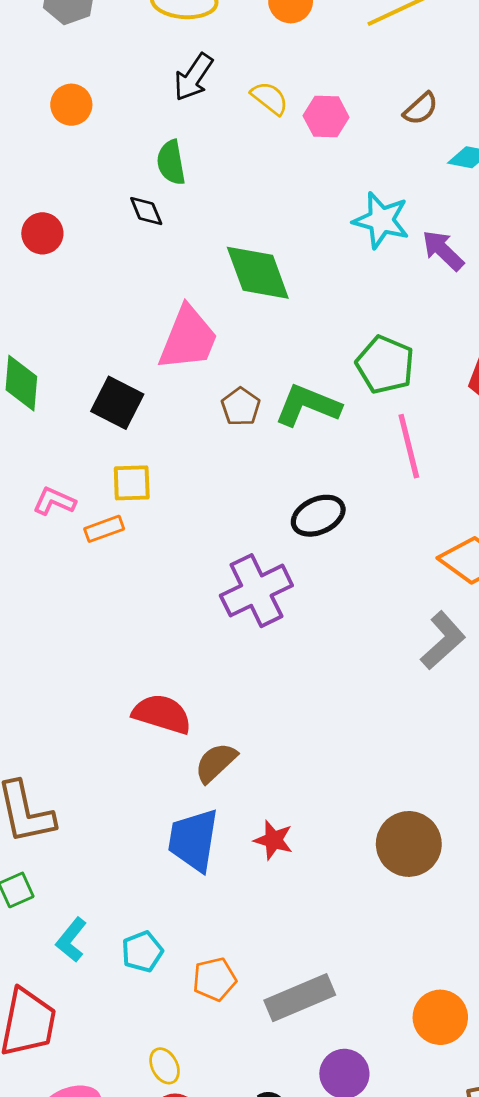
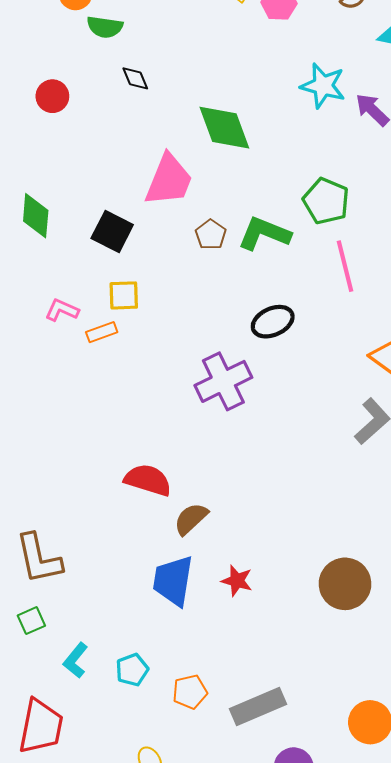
green semicircle: (171, 162) -> (105, 27), moved, turned -72

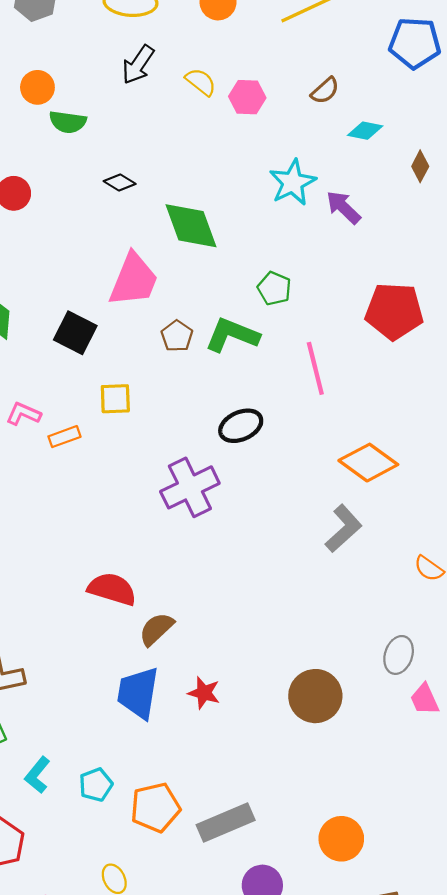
black diamond: (135, 78) -> (120, 182), moved, turned -36
cyan star: (323, 86) -> (293, 182), turned 30
green pentagon: (326, 201) -> (274, 288), moved, size x0.7
yellow square: (124, 295) -> (115, 399), moved
orange pentagon: (190, 692) -> (155, 807), size x1.4

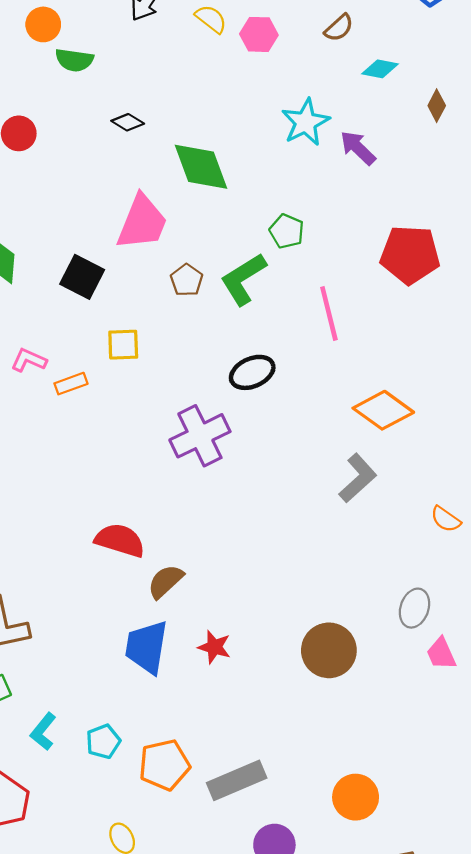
green L-shape: (232, 335) -> (243, 279), turned -54

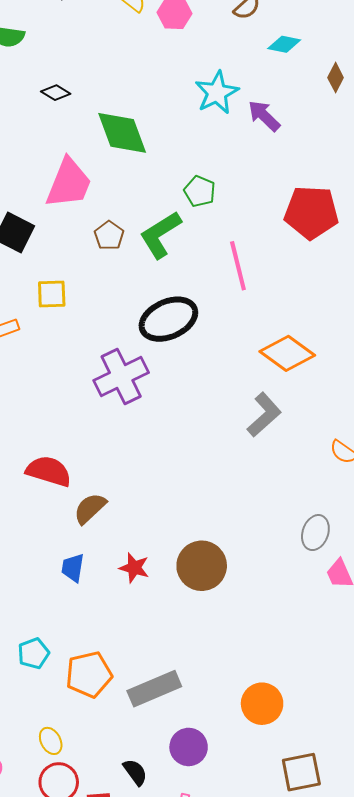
black ellipse: (252, 372) -> (168, 319), size x1.4
blue trapezoid: (147, 647) -> (73, 568), size x0.6
brown circle: (329, 650) -> (202, 566), moved

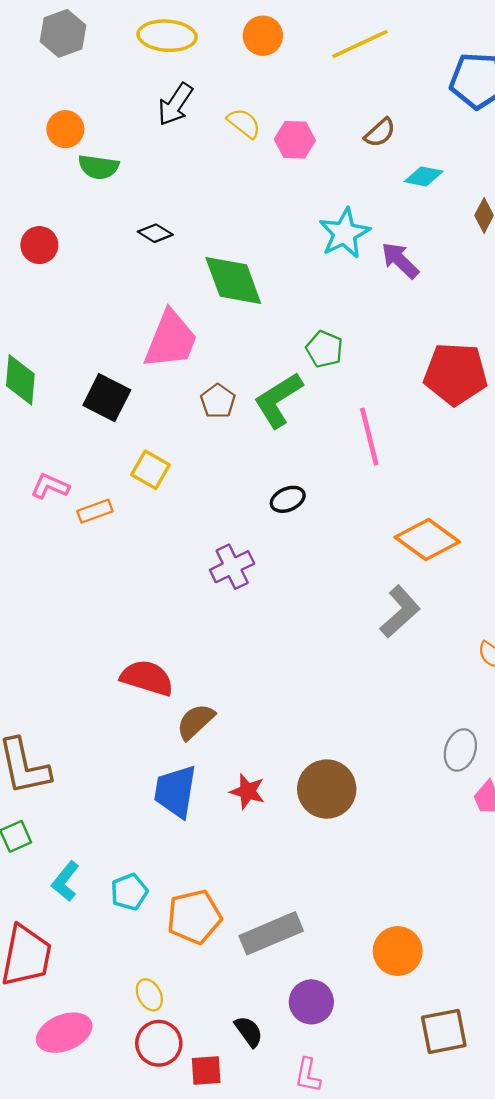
yellow square: (52, 294) -> (151, 470), turned 32
black ellipse: (168, 319) -> (288, 499), size x0.5
purple cross: (121, 377) -> (232, 567), size x0.7
blue trapezoid: (73, 568) -> (175, 791), size x1.6

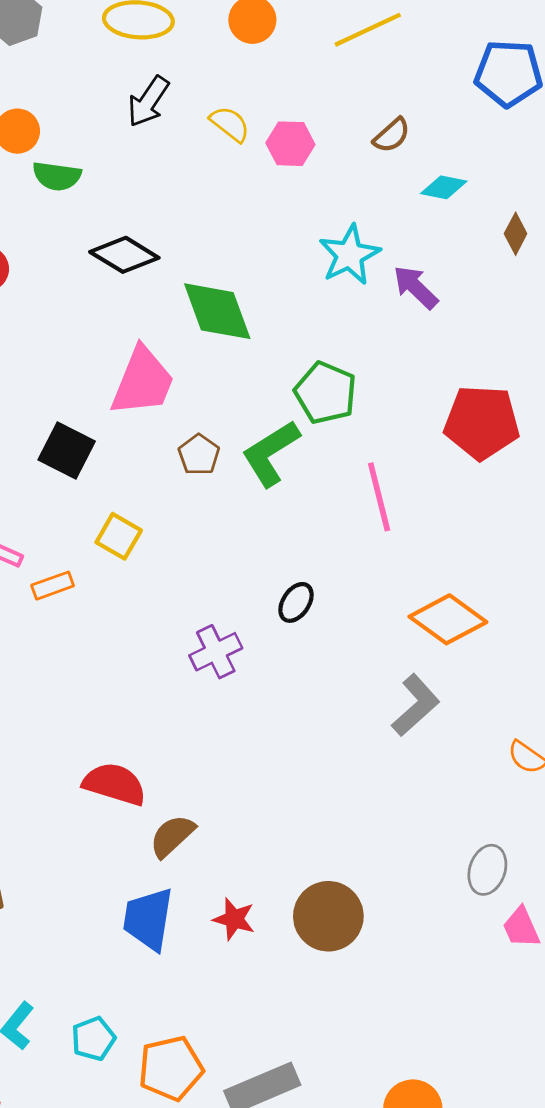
black diamond: (155, 233) -> (124, 255), size x1.6
green pentagon: (324, 349) -> (326, 393), size x1.4
black ellipse: (288, 499) -> (296, 602), moved, turned -32

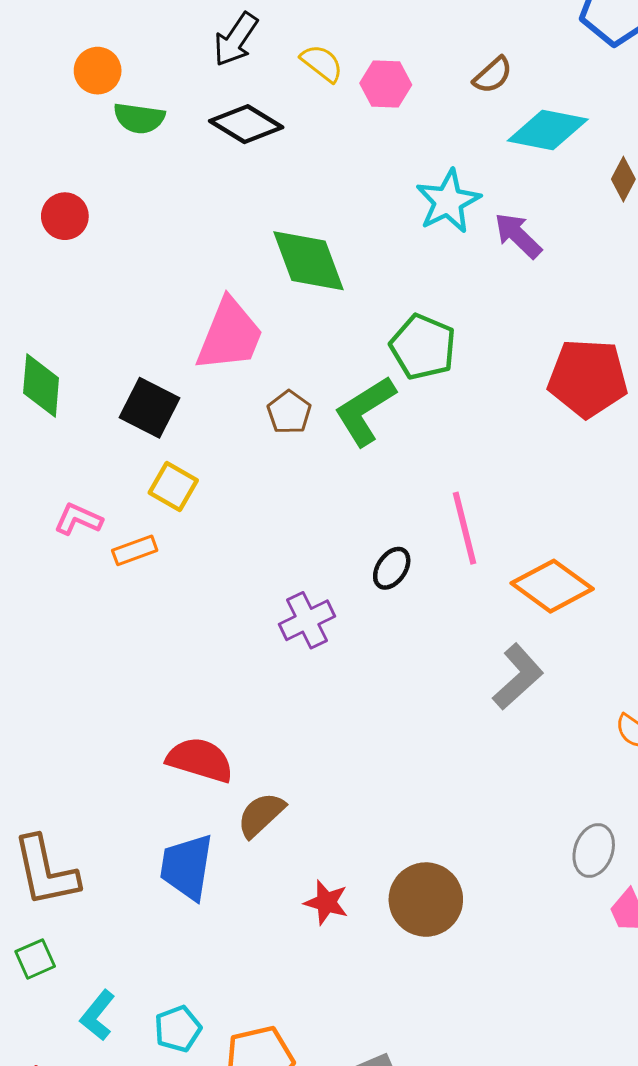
cyan diamond: (444, 187) -> (548, 130), size x1.6
black diamond: (124, 255) -> (246, 124), moved
pink line: (379, 497) -> (464, 528), moved
yellow square: (119, 536) -> (173, 487), moved
blue trapezoid: (148, 919) -> (187, 867), moved

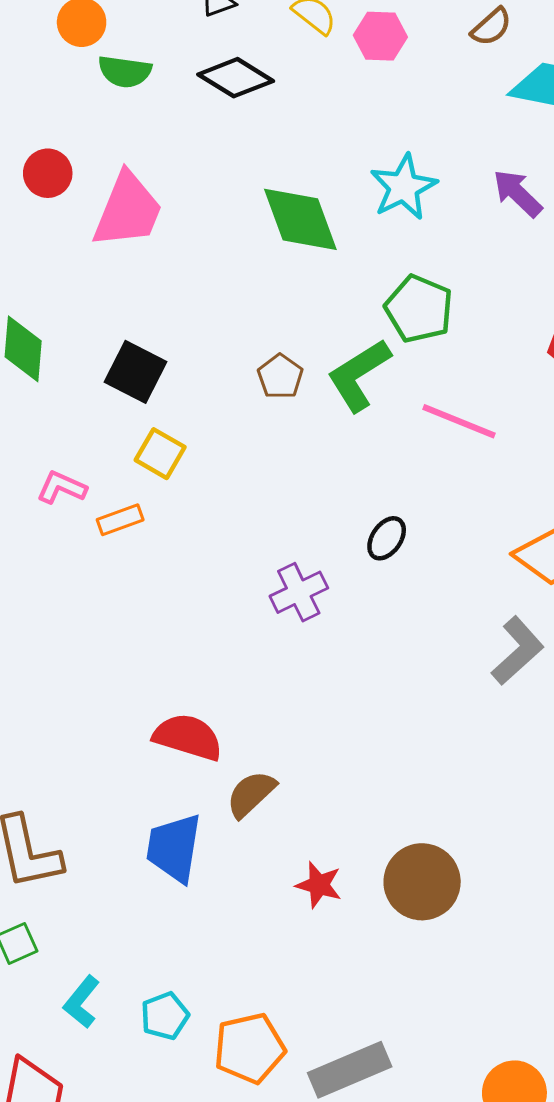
cyan star: (448, 201) -> (404, 187), moved
pink trapezoid: (230, 335) -> (128, 210), moved
pink line: (464, 528) -> (459, 421), moved, turned -54

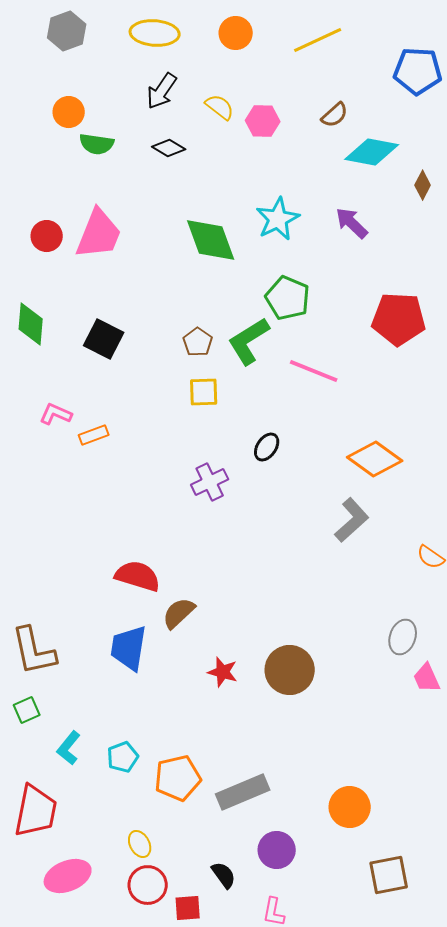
black diamond: (236, 78) -> (169, 148), size x0.7
red circle: (48, 173) -> (47, 236), moved
yellow square: (160, 454) -> (204, 392), moved, turned -32

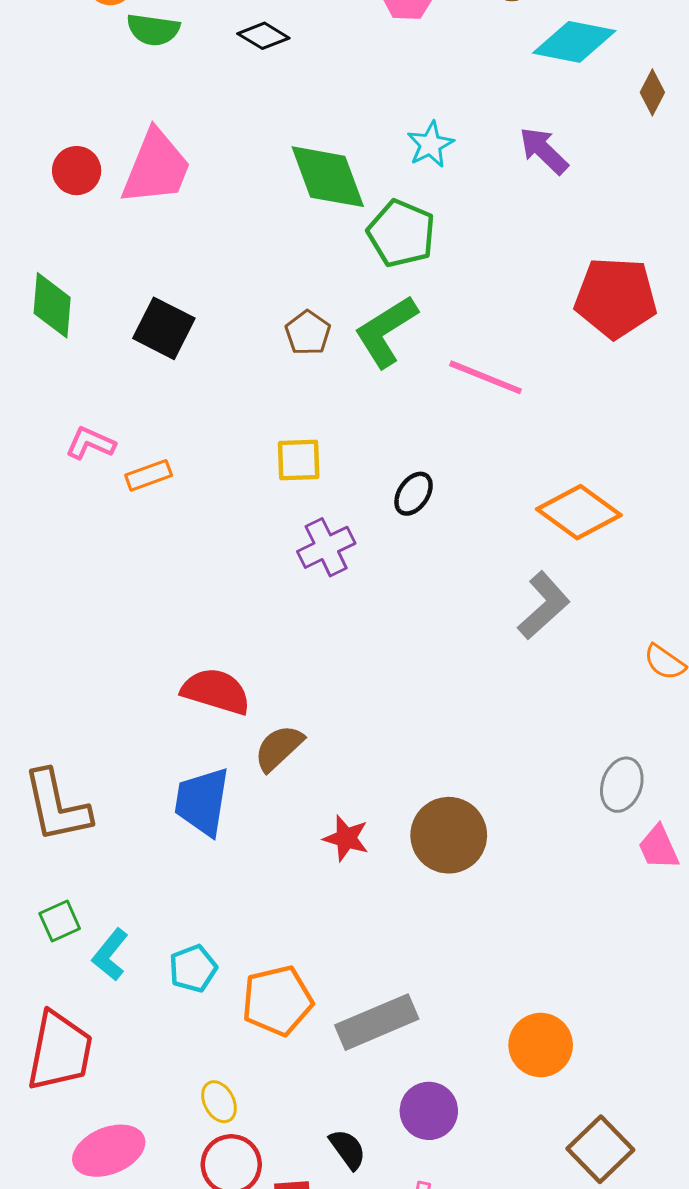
cyan star: (278, 219) -> (430, 145), size x0.7
green pentagon: (288, 298) -> (401, 233), moved
yellow square: (204, 392) -> (299, 460), moved
green square: (27, 710) -> (60, 921), moved
brown square: (389, 875) -> (600, 1149), turned -33

